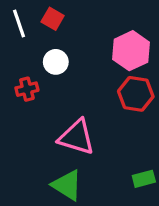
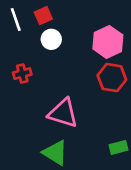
red square: (53, 19) -> (43, 16), turned 36
white circle: (56, 62) -> (51, 39), moved

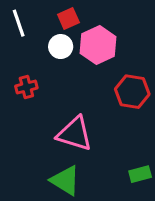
red square: (43, 16) -> (68, 18), moved
pink hexagon: (108, 42) -> (98, 45), moved

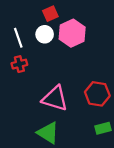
white line: (19, 23) -> (18, 38), moved
red hexagon: (132, 92) -> (97, 94), moved

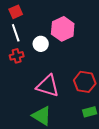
red square: (50, 14) -> (16, 12), moved
white circle: (45, 34) -> (41, 44), moved

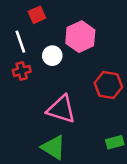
red square: (16, 12) -> (37, 15), moved
red hexagon: (85, 82) -> (108, 85), moved

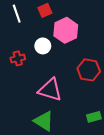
red square: (37, 15) -> (45, 10), moved
white line: (20, 42) -> (17, 14), moved

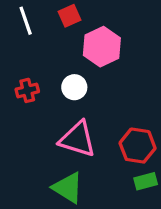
white circle: (43, 46) -> (74, 87), moved
red hexagon: (89, 70) -> (138, 146), moved

